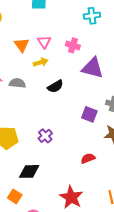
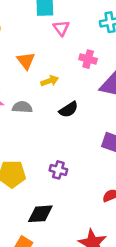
pink triangle: (44, 42) -> (61, 28), moved
purple cross: (45, 136) -> (58, 170), turned -32

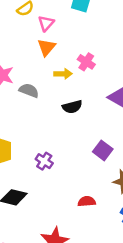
pink triangle: (61, 28) -> (46, 23), moved
pink cross: (88, 59) -> (86, 62), moved

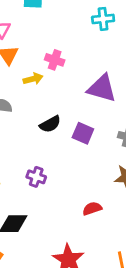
black semicircle: (72, 107) -> (50, 124), moved
purple square: (103, 150) -> (83, 133), moved

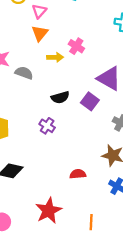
purple square: (83, 133) -> (90, 101), moved
purple cross: (36, 177) -> (47, 126), moved

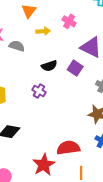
pink cross: (76, 46) -> (69, 21), moved
red semicircle: (78, 174) -> (68, 148), moved, size x1.6

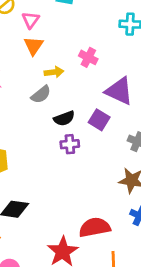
gray semicircle: (17, 46) -> (41, 94), moved, turned 126
purple cross: (39, 91) -> (70, 144), moved, turned -32

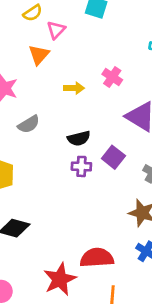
orange triangle: (34, 46) -> (39, 55), moved
gray semicircle: (41, 94) -> (29, 124), moved
purple square: (99, 120) -> (113, 157), moved

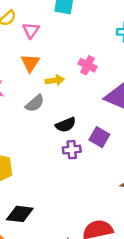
orange triangle: (39, 55) -> (30, 63), moved
gray semicircle: (29, 124) -> (35, 103), moved

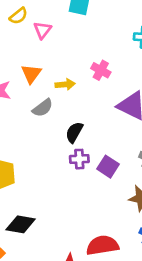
orange triangle: (30, 63) -> (31, 74), moved
black semicircle: (66, 125) -> (74, 132), turned 138
purple square: (99, 137) -> (108, 167), moved

